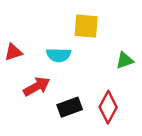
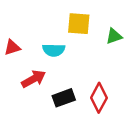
green triangle: (125, 60) -> (114, 36), moved

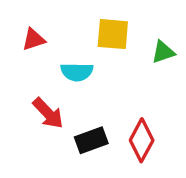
red triangle: (12, 48) -> (34, 39), moved
red arrow: (34, 79) -> (48, 113), turned 75

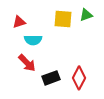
green triangle: (163, 52) -> (86, 15), moved
cyan semicircle: (77, 72) -> (33, 40), moved

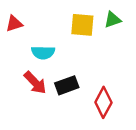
red triangle: (19, 22) -> (14, 24), moved
black rectangle: (51, 78) -> (67, 85), moved

